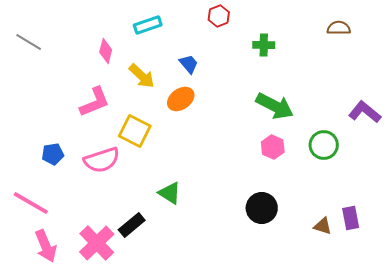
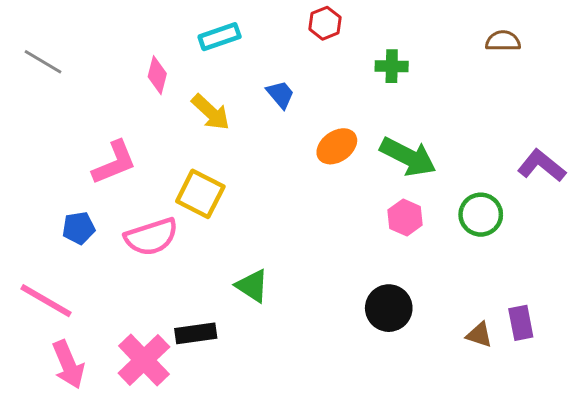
orange ellipse: (181, 99) -> (337, 146), moved
pink L-shape: (95, 102) -> (114, 163), moved
black rectangle: (132, 225) -> (196, 333), turned 32

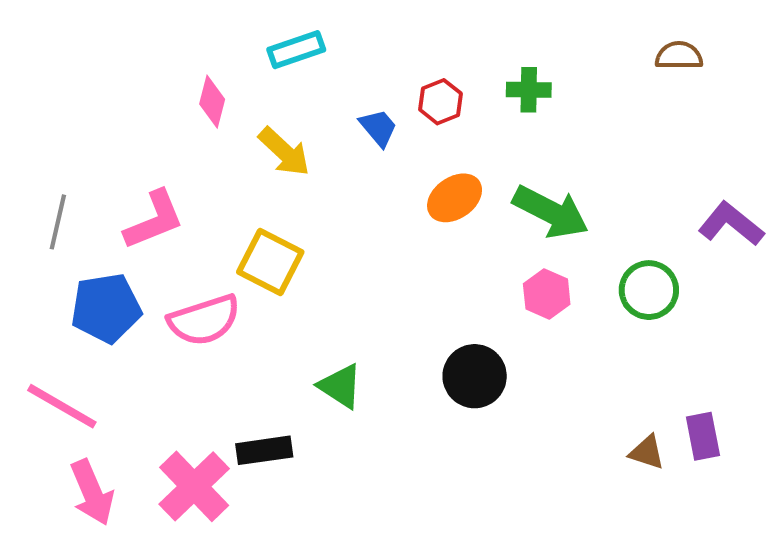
red hexagon: (325, 23) -> (441, 102), moved
gray line: (43, 62) -> (58, 222), moved, turned 72
blue pentagon: (79, 228) -> (106, 308), size x1.6
black circle: (389, 308) -> (475, 376), moved

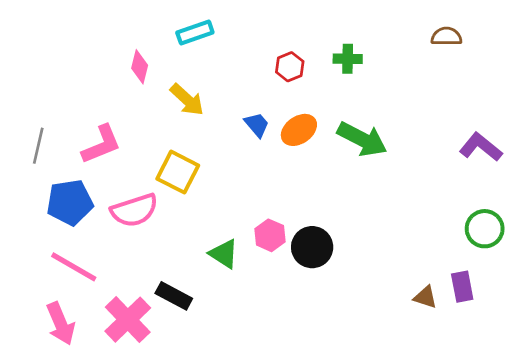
blue trapezoid: (378, 128) -> (257, 125), moved
green circle: (649, 290) -> (485, 229), moved
pink hexagon: (547, 294) -> (270, 235), moved
pink line: (62, 406) -> (74, 267), moved
black rectangle: (264, 450) -> (174, 296), turned 36

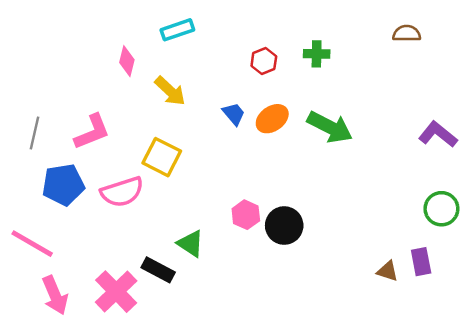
green triangle: (224, 254) -> (191, 244), moved
pink line: (74, 267) -> (32, 244), moved

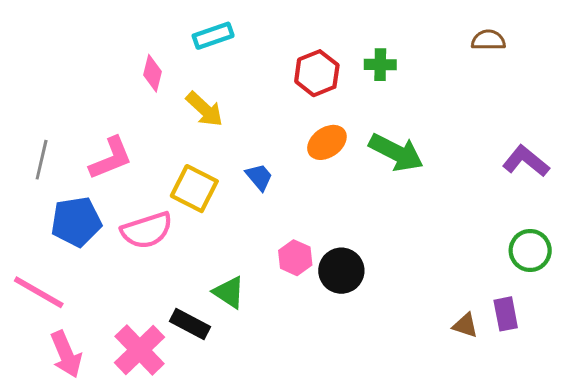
red hexagon: (264, 61) -> (317, 73), size x1.4
blue trapezoid: (234, 114) -> (259, 177), moved

